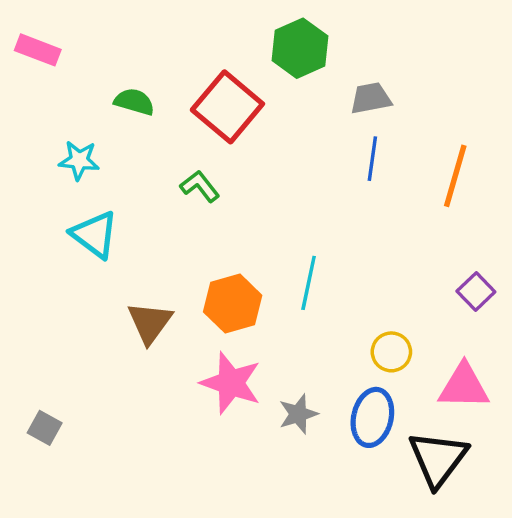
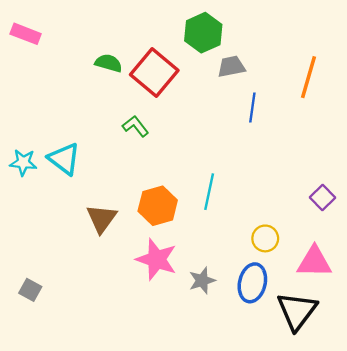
gray trapezoid: (371, 98) -> (231, 67), moved
green semicircle: (134, 102) -> (109, 63), moved
cyan star: (79, 160) -> (23, 162), moved
orange line: (455, 176) -> (308, 77), moved

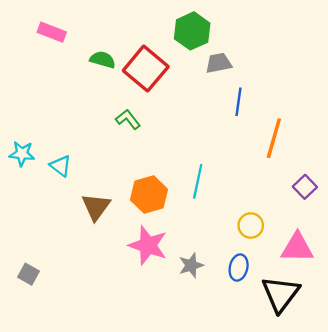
pink rectangle: (26, 34) -> (52, 32), moved
orange line: (308, 77) -> (274, 138), moved
cyan triangle: (64, 159) -> (61, 166), moved, size x0.7
blue ellipse: (252, 283) -> (239, 268), size x0.7

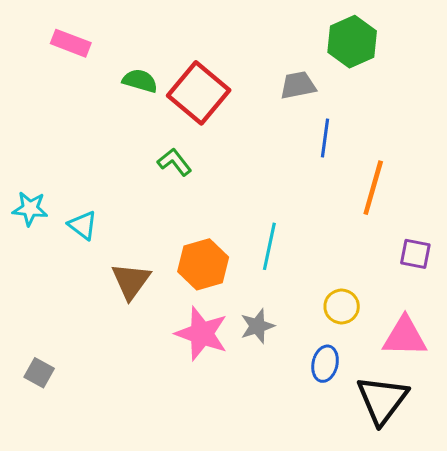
green hexagon: (192, 31) -> (352, 42), moved
purple square: (305, 187) -> (415, 254), turned -35
gray star: (191, 265) -> (257, 326), moved

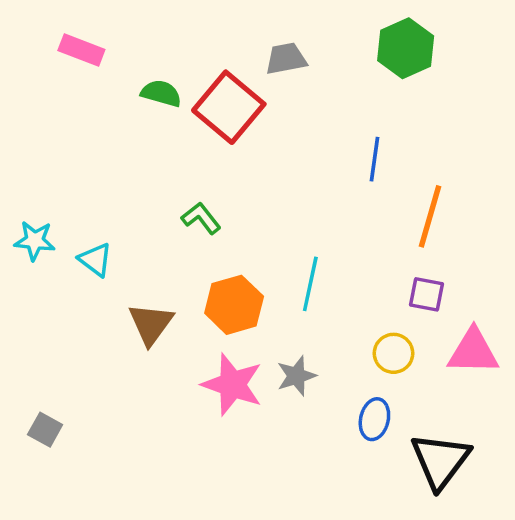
gray trapezoid: (298, 85) -> (286, 59), moved
green L-shape: (175, 162) -> (201, 218), moved
purple square: (415, 254) -> (426, 294), moved
pink triangle: (405, 337) -> (473, 352), moved

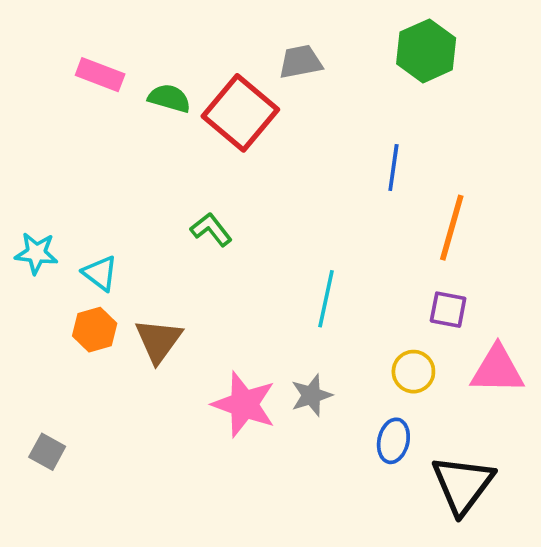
pink rectangle: (81, 50) -> (100, 75), moved
orange hexagon: (234, 305) -> (95, 330), moved, size x0.7

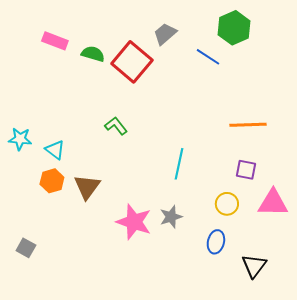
gray trapezoid: (300, 62) -> (165, 34), turned -30
blue line: (393, 168) -> (208, 57), moved, turned -65
orange line: (452, 228) -> (248, 125), turned 72
black triangle: (463, 485) -> (254, 266), size x0.7

